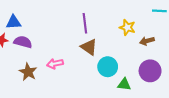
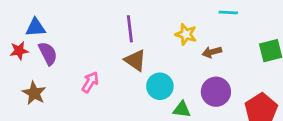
purple semicircle: (23, 42) -> (48, 53), turned 48
pink arrow: (55, 64) -> (90, 82), turned 133
brown star: (28, 72) -> (34, 93), moved

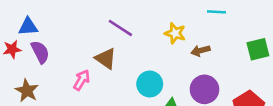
purple line: (130, 29) -> (120, 28), turned -50
brown triangle: (135, 60) -> (106, 59), moved

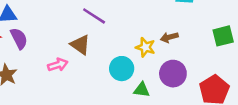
yellow star: (175, 33) -> (145, 47), moved
pink arrow: (82, 80) -> (58, 65), turned 42

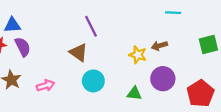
purple line: (94, 16) -> (91, 26), turned 30
pink arrow: (58, 65) -> (45, 86), moved
cyan circle: (122, 69) -> (93, 81), moved

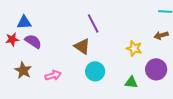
brown arrow: (159, 46) -> (161, 35), moved
purple semicircle: (23, 47) -> (33, 41), turned -30

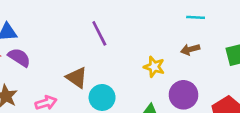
brown triangle: (82, 46) -> (77, 77), moved

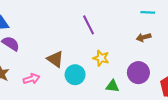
purple line: (99, 33) -> (89, 25), moved
yellow star: (154, 67) -> (101, 58), moved

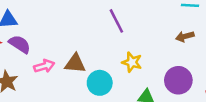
brown triangle: (55, 59) -> (75, 63), turned -30
pink arrow: (31, 79) -> (44, 66), moved

